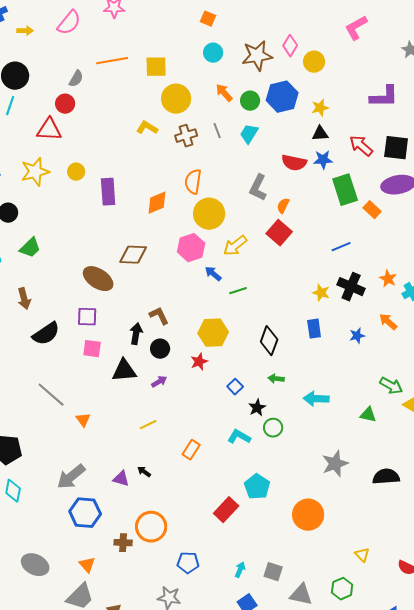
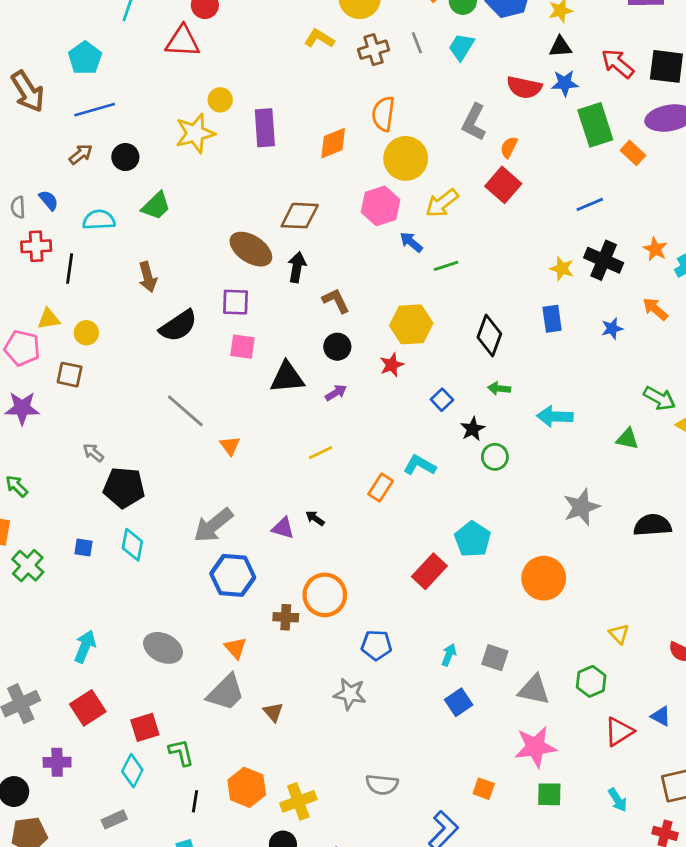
yellow star: (35, 172) -> (195, 133), moved
black arrow: (136, 334) -> (297, 267), moved
cyan L-shape: (239, 437) -> (420, 465), moved

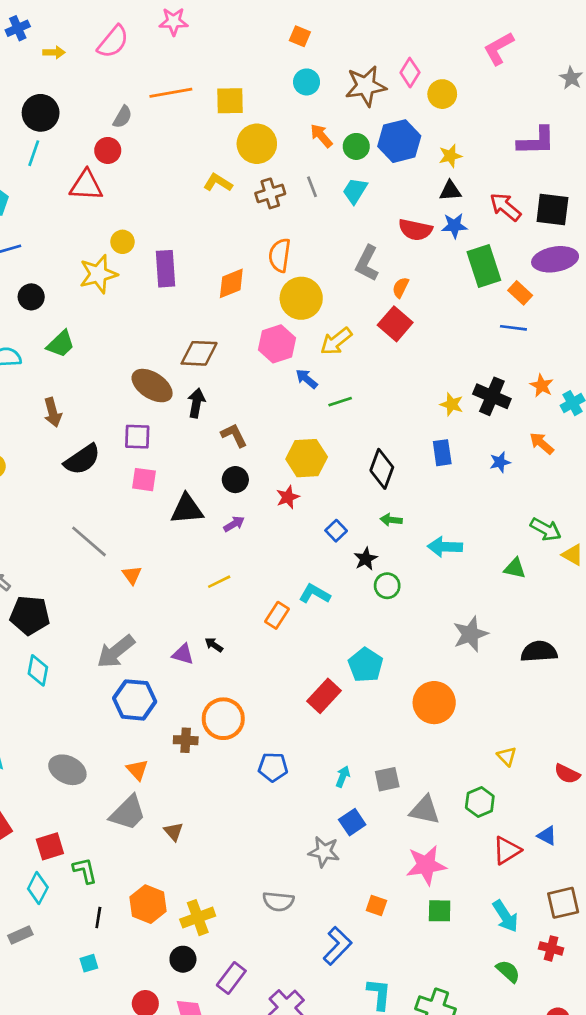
blue line: (590, 204) -> (513, 328), moved, turned 30
gray square: (495, 658) -> (387, 779), turned -30
gray star: (350, 694) -> (324, 852), moved
cyan arrow: (618, 800) -> (505, 916), size x1.4

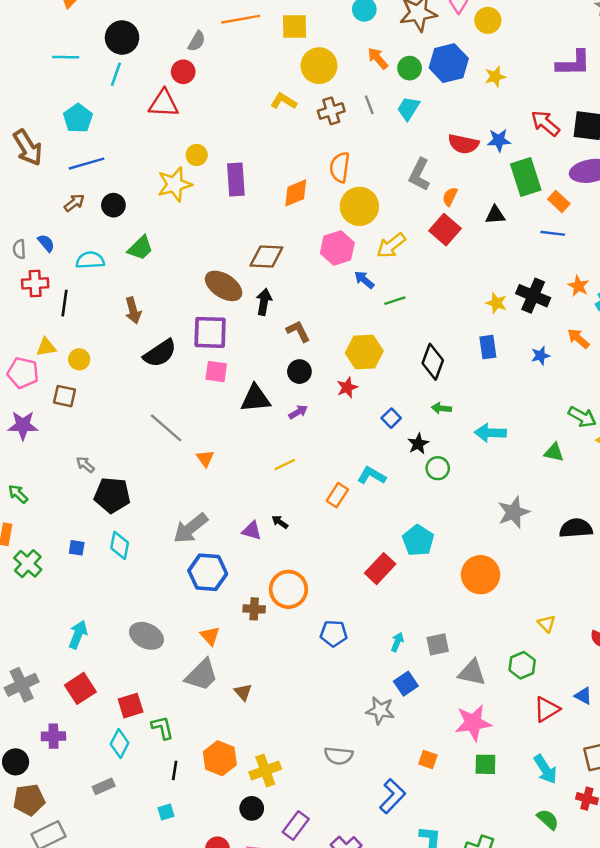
black triangle: (450, 191) -> (495, 215), moved
purple square: (137, 437) -> (210, 332), size x1.4

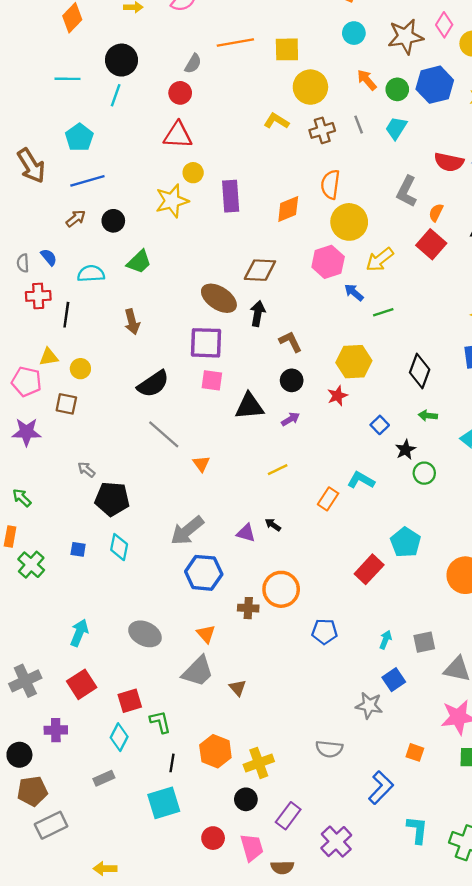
red triangle: (164, 104) -> (178, 135), moved
black semicircle: (160, 353) -> (153, 384), moved
cyan square: (166, 812) -> (164, 803), size x2.0

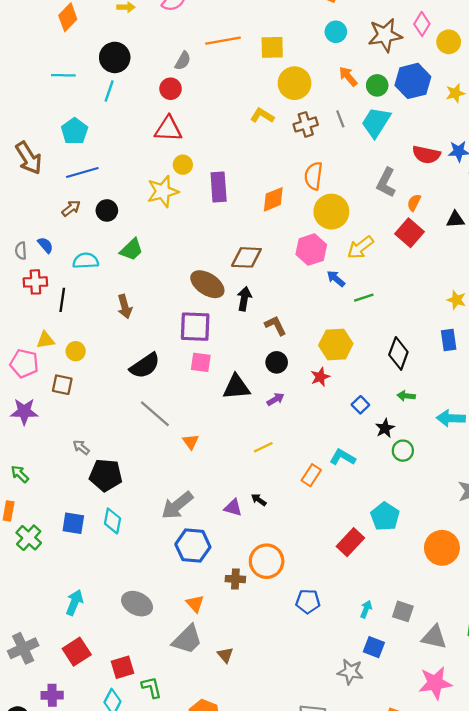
cyan trapezoid: (396, 128) -> (376, 122), size x1.4
blue square: (78, 549) -> (73, 523), size x1.5
gray square: (424, 642) -> (403, 611), turned 30
blue square: (394, 680) -> (374, 647), turned -35

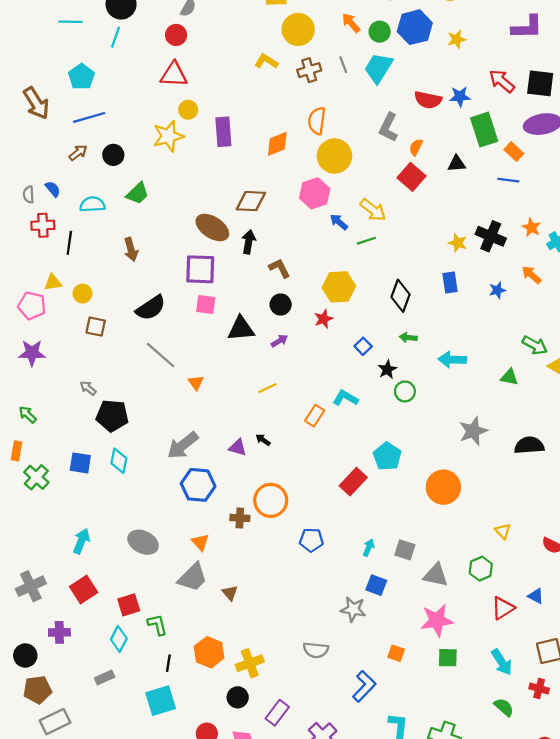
yellow arrow: (360, 247) -> (373, 210), moved, turned -104
brown square: (62, 385) -> (96, 327), moved

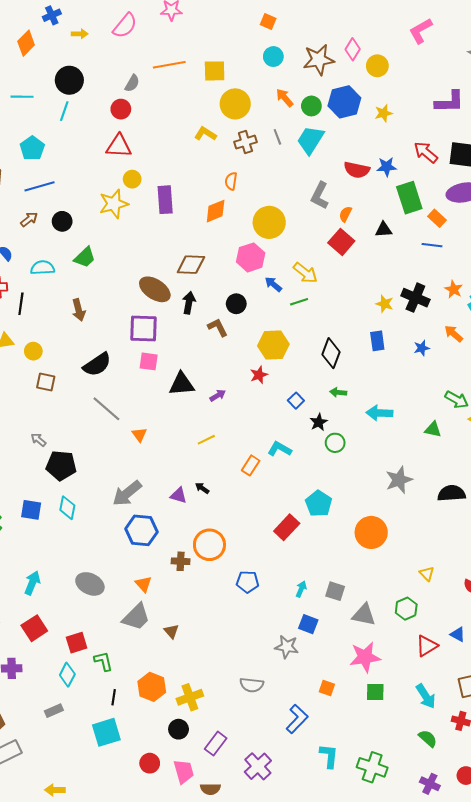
orange semicircle: (317, 121) -> (231, 181), moved, size x0.7
black circle: (281, 305) -> (236, 304), moved

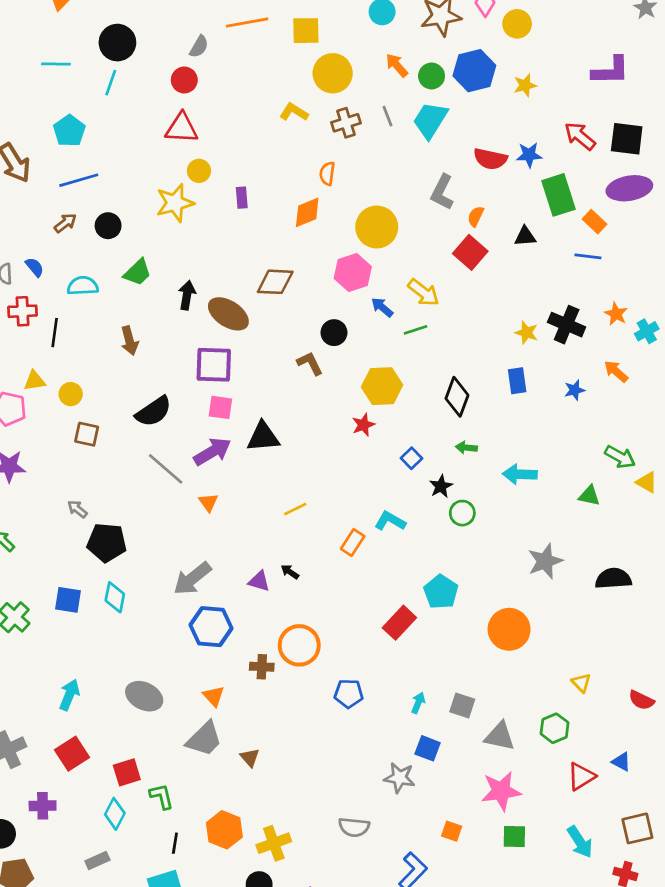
purple rectangle: (165, 200) -> (242, 198), size x0.6
black arrow: (189, 303) -> (187, 295), moved
purple arrow: (218, 395) -> (212, 452), moved, size x1.8

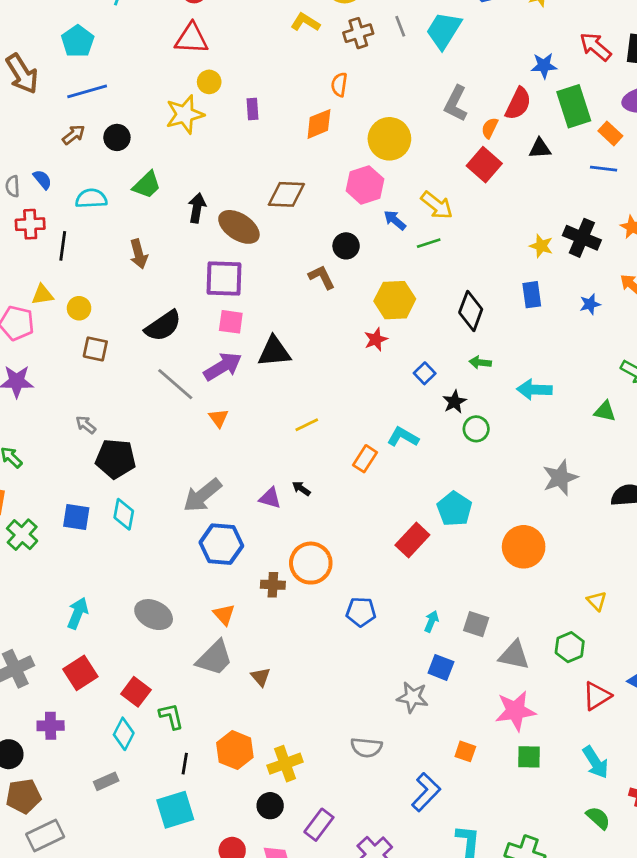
red semicircle: (490, 159) -> (518, 104), moved, turned -76
red square: (127, 772) -> (136, 692), turned -36

